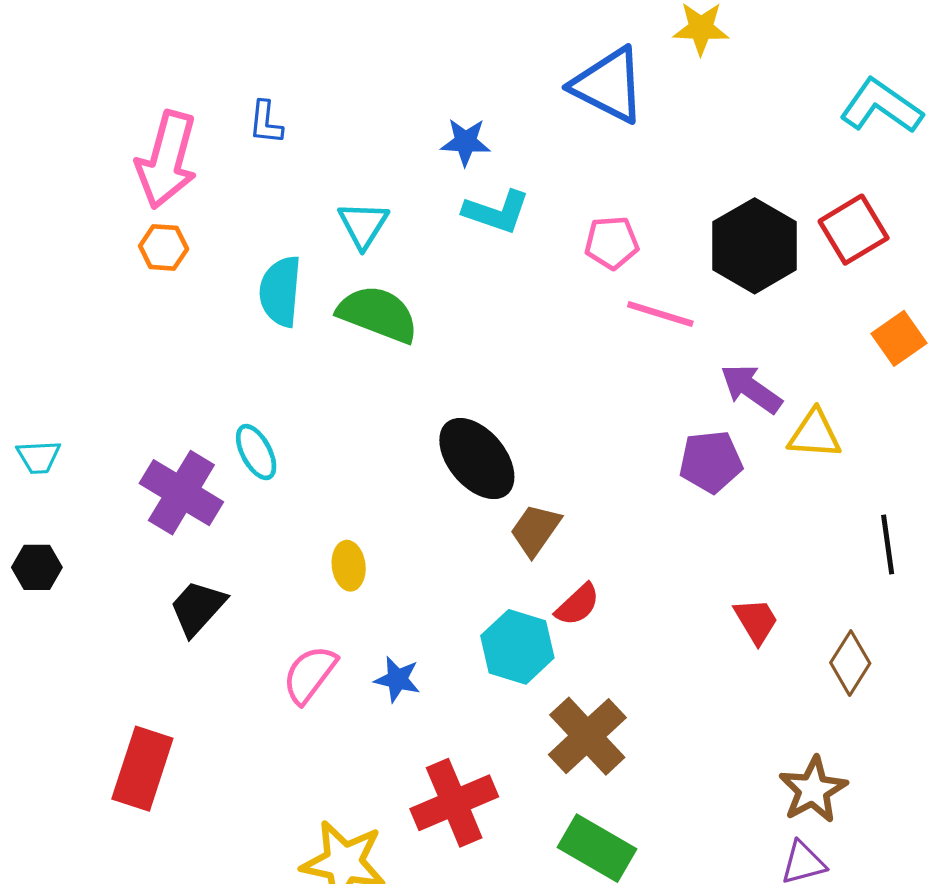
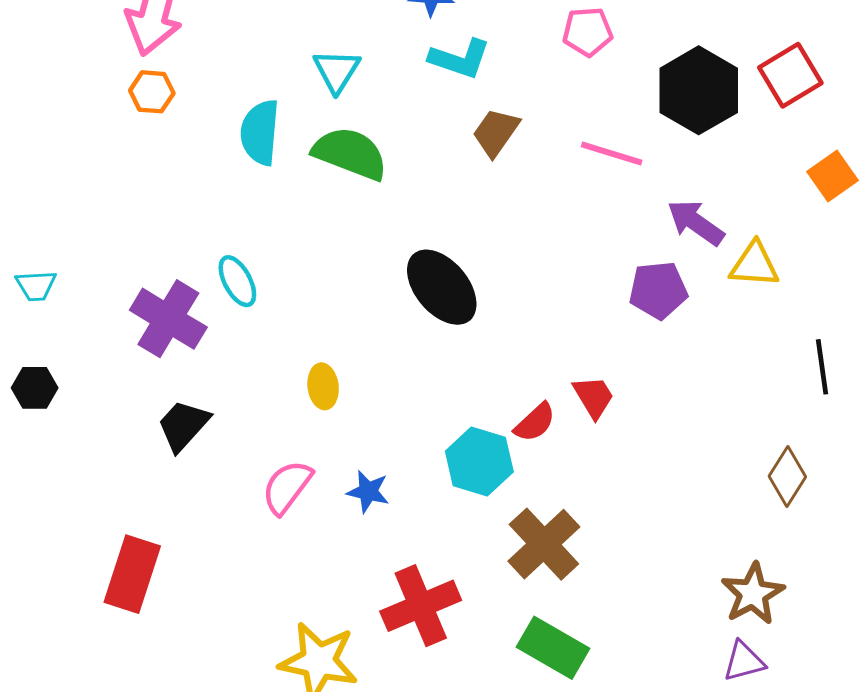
pink pentagon: (612, 243) -> (588, 32), moved
brown trapezoid: (535, 530) -> (496, 132), moved
red trapezoid: (756, 621) -> (594, 397), moved

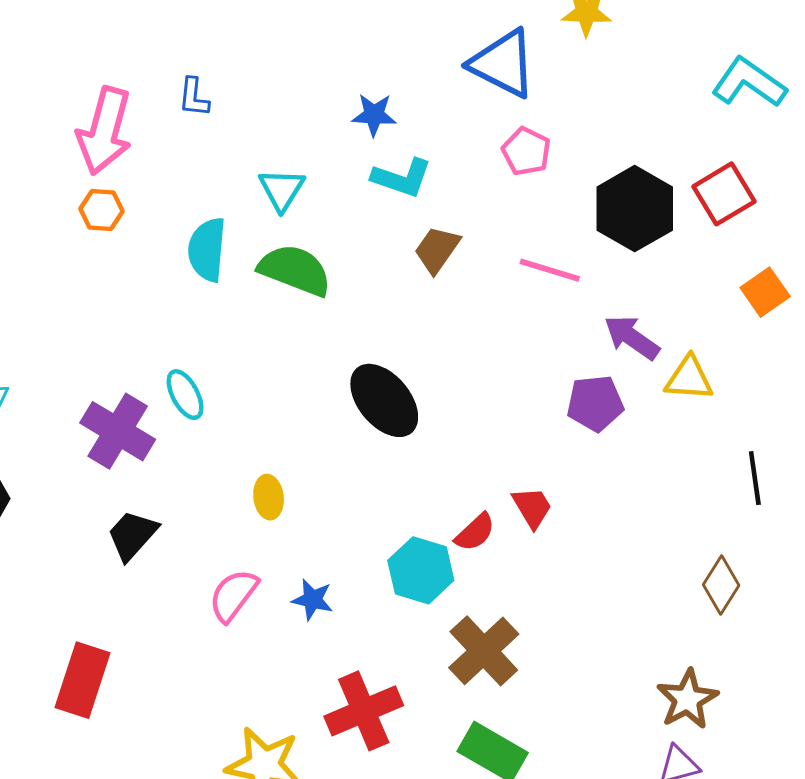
pink pentagon: (588, 32) -> (526, 151), turned 30

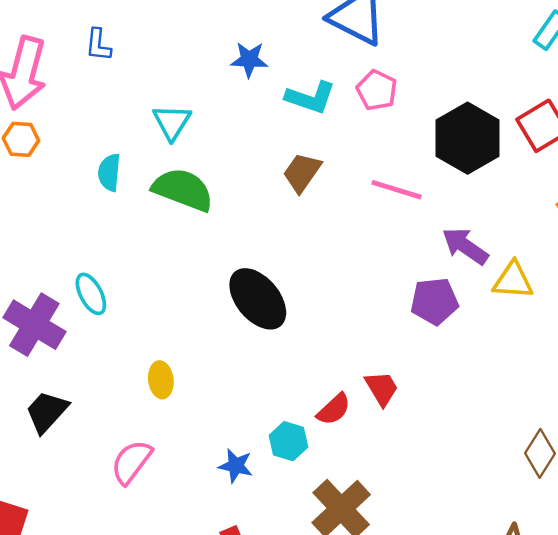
cyan L-shape: (402, 178) -> (311, 98), moved
cyan semicircle: (207, 250) -> (109, 172), size x0.7
cyan hexagon: (421, 570) -> (288, 441), size x0.7
blue star: (312, 600) -> (236, 466), moved

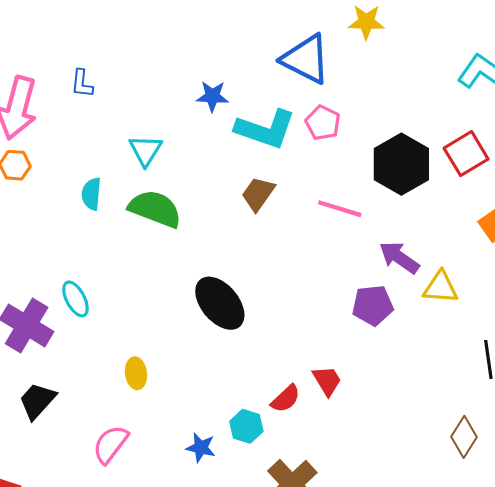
cyan L-shape: (311, 98) -> (265, 129), size x1.4

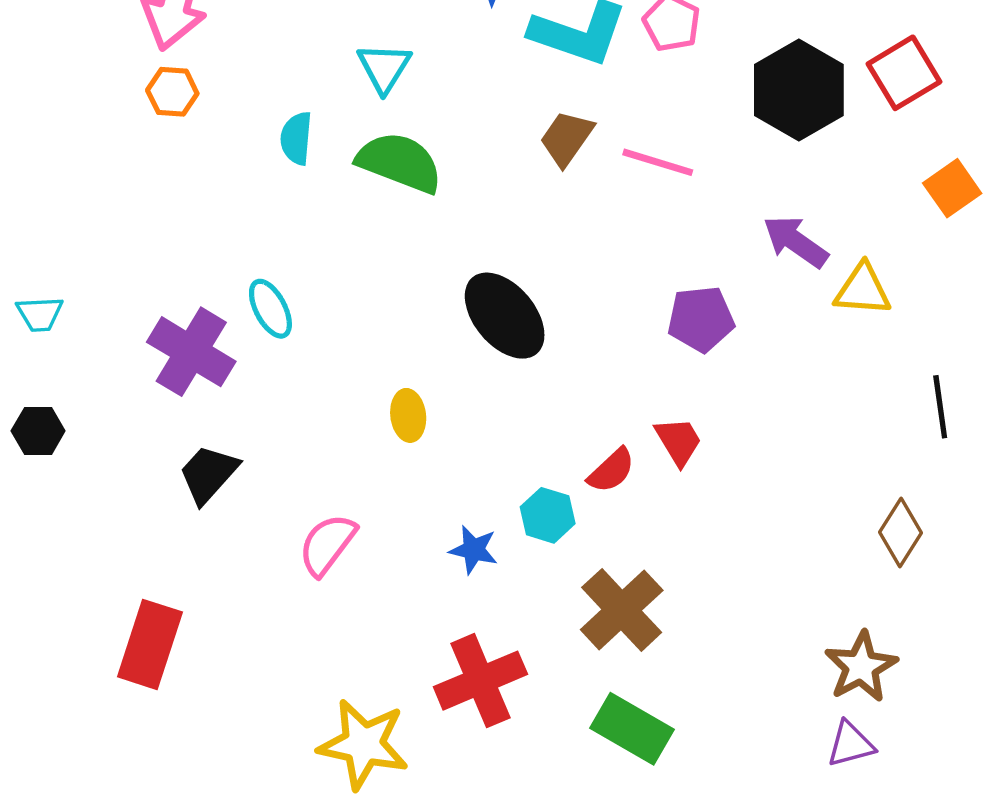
pink line: (340, 209) -> (658, 162), moved
purple pentagon: (373, 305) -> (701, 319), moved
yellow ellipse: (136, 373) -> (408, 415), moved

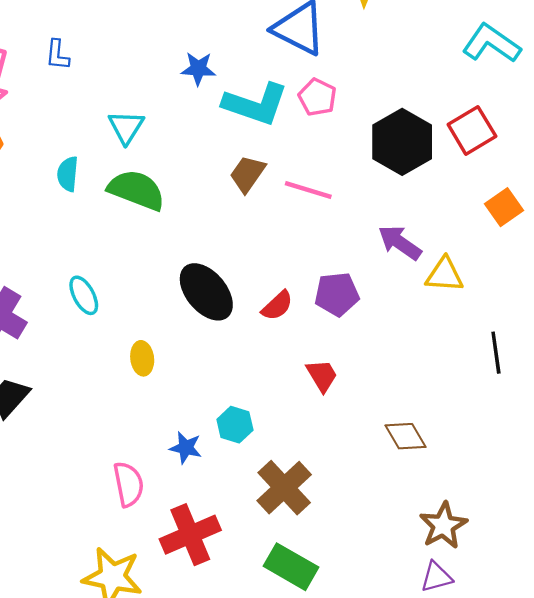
cyan ellipse: (270, 309) -> (84, 295), moved
red semicircle: (611, 471) -> (277, 306), moved
brown diamond: (901, 532) -> (406, 436), moved, turned -63
pink semicircle: (327, 545) -> (128, 484), moved, turned 132

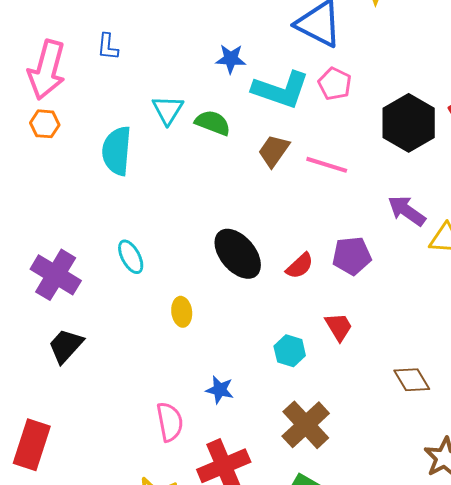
cyan semicircle: (68, 174) -> (117, 151), size x1.6
green semicircle: (136, 190) -> (213, 123), moved, size x0.7
cyan hexagon: (235, 425) -> (290, 351), moved

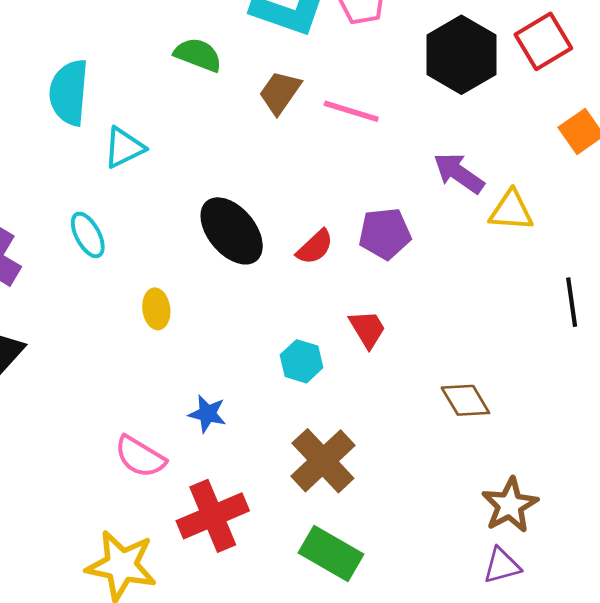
cyan triangle: (168, 110) -> (124, 148), moved, turned 32
pink semicircle: (170, 422) -> (140, 457), turned 132

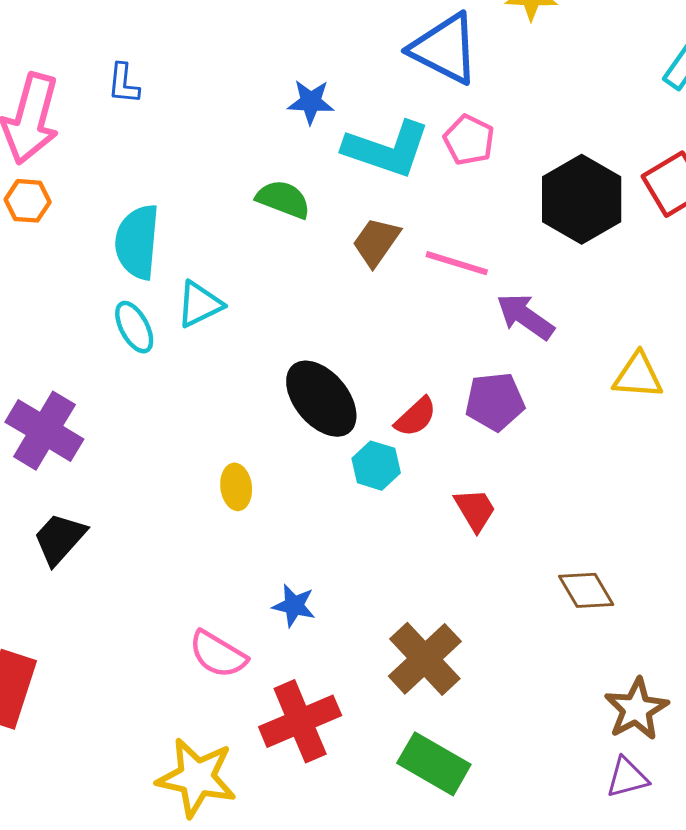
purple arrow: (459, 173) -> (525, 316), moved
cyan ellipse: (88, 235) -> (134, 327), moved
cyan hexagon: (301, 361) -> (376, 466), moved

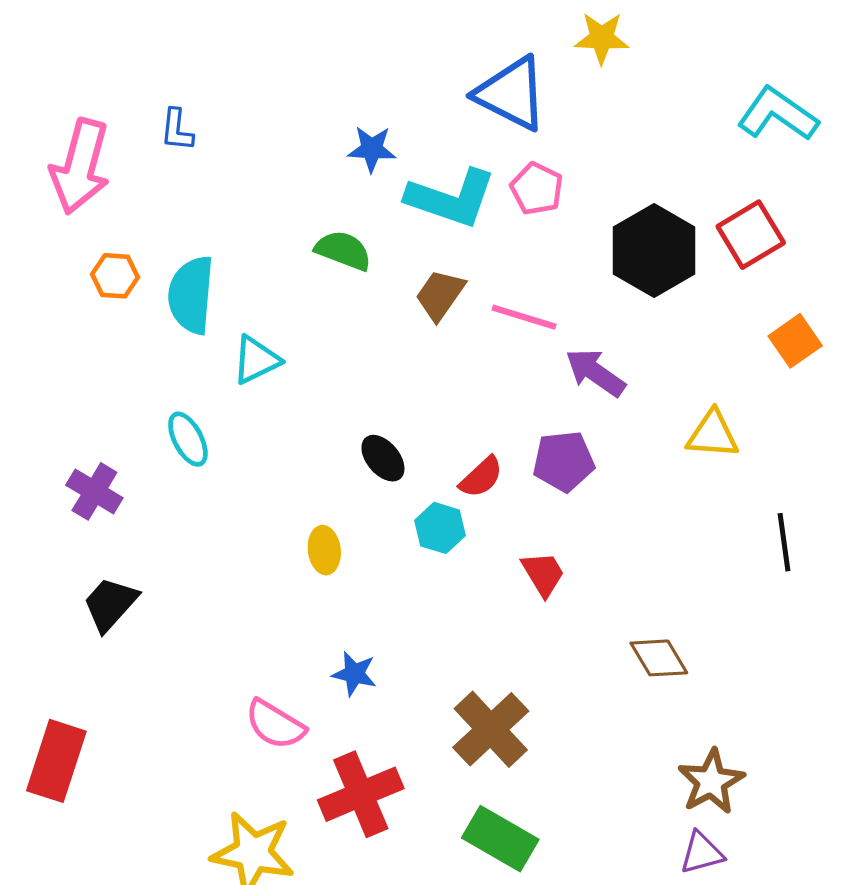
orange hexagon: (28, 201) -> (115, 276), moved
cyan ellipse: (134, 327) -> (188, 439), moved
black ellipse: (321, 399) -> (383, 458), size x0.6
purple cross: (44, 431) -> (94, 491), size x0.7
yellow ellipse: (236, 487) -> (324, 550), moved

